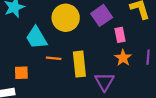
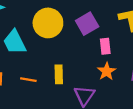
orange line: (54, 58) -> (28, 80), moved
yellow rectangle: (79, 64) -> (59, 74), size x0.7

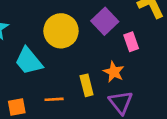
orange star: (107, 71) -> (114, 72), moved

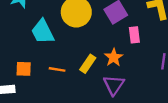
yellow rectangle: (87, 85) -> (88, 64), turned 36

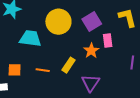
cyan trapezoid: (43, 32) -> (30, 38), turned 125
orange star: (114, 57) -> (91, 51), moved

